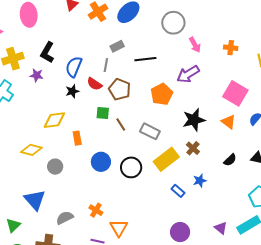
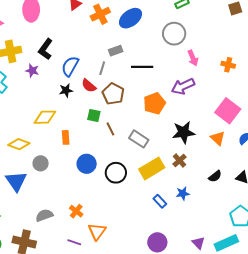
blue triangle: (35, 200) -> (16, 181), moved

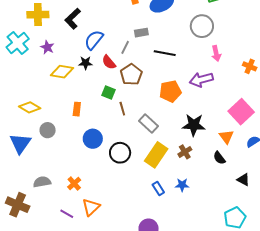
purple star: (32, 71) -> (47, 47), moved
yellow diamond: (45, 117) -> (62, 72), moved
yellow rectangle: (152, 168) -> (156, 155), turned -35
black semicircle: (215, 176) -> (219, 158), moved, turned 80

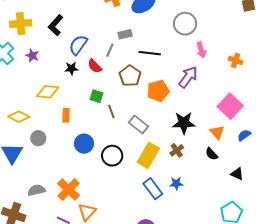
yellow diamond: (62, 72) -> (48, 92), moved
brown pentagon: (131, 75) -> (130, 76), moved
purple arrow: (201, 80) -> (188, 77), turned 145
orange cross: (74, 184) -> (69, 190), size x1.6
blue rectangle: (158, 189) -> (153, 189), size x1.5

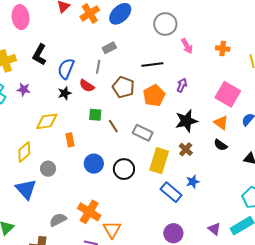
black line: (150, 53) -> (152, 64), moved
purple arrow: (188, 77) -> (182, 85), moved, size x0.6
yellow diamond: (19, 117) -> (24, 152), turned -55

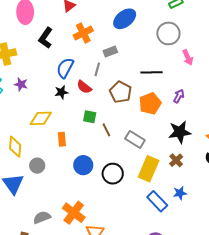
orange cross: (90, 13) -> (83, 33), moved
black L-shape: (39, 55) -> (46, 38), moved
yellow diamond: (24, 152) -> (15, 147), turned -50

